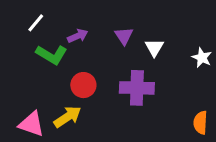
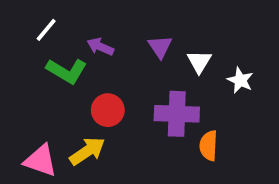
purple arrow: (78, 36) -> (100, 47), turned -132
white star: (202, 58) -> (240, 80), moved
orange semicircle: (200, 123) -> (209, 146), moved

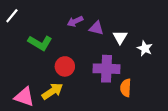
white line: (46, 30) -> (12, 16), moved
purple arrow: (100, 47) -> (75, 21), moved, turned -49
purple triangle: (160, 47) -> (96, 28), turned -42

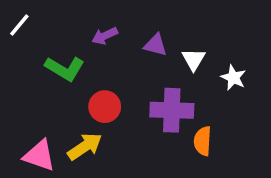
purple arrow: (75, 21) -> (105, 36), moved

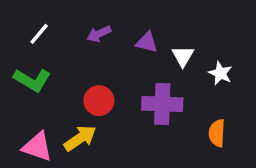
white line: (19, 25) -> (39, 34), moved
green L-shape: (65, 69) -> (32, 80), moved
orange semicircle: (203, 141) -> (217, 133), moved

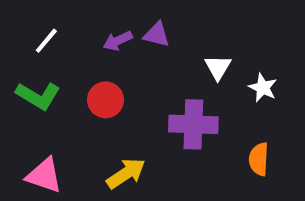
purple triangle: (147, 42) -> (157, 35), moved
red circle: (99, 101) -> (106, 100), moved
yellow arrow: (80, 138) -> (126, 173), moved

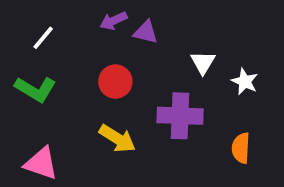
purple arrow: (118, 41) -> (113, 21), moved
red circle: (106, 100) -> (115, 82), moved
yellow arrow: (126, 173) -> (117, 139), moved, turned 66

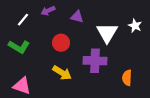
purple arrow: (113, 21) -> (48, 11), moved
white triangle: (203, 63) -> (107, 33), size x1.6
white star: (245, 82) -> (135, 26), moved

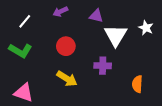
purple arrow: (48, 11) -> (60, 12), moved
purple triangle: (77, 17) -> (96, 16), moved
purple cross: (95, 61) -> (103, 66), size x0.7

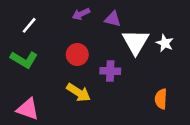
purple arrow: (60, 12) -> (81, 14), moved
white star: (146, 28) -> (165, 43), moved
purple cross: (103, 66) -> (110, 71), moved

